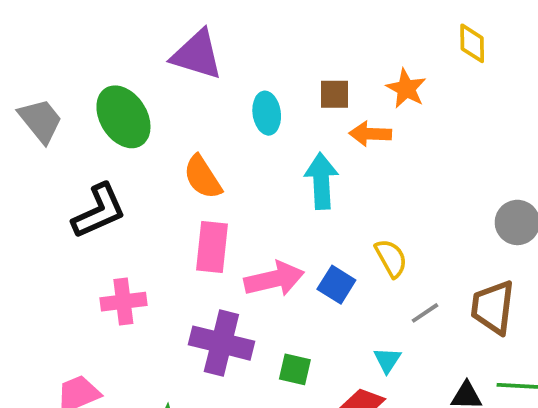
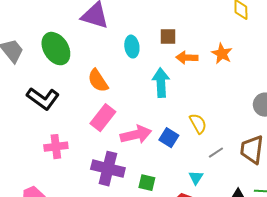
orange star: (406, 89) -> (222, 54), moved
black L-shape: (99, 211) -> (43, 99), turned 60
pink rectangle: (212, 247) -> (103, 118), turned 32

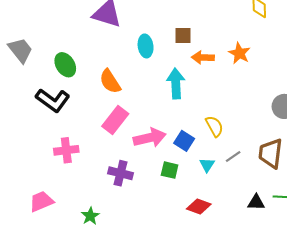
green ellipse: (56, 49) -> (65, 65), moved, size x0.7
purple cross: (108, 169) -> (121, 173), size x0.7
cyan triangle: (196, 178) -> (207, 165), moved
green square: (147, 183) -> (170, 170), moved

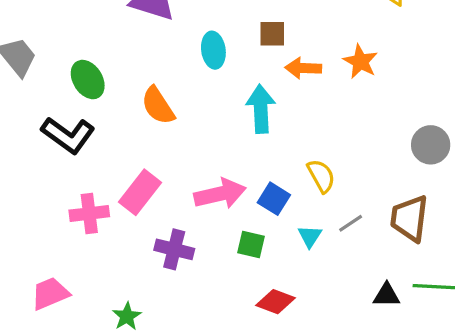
pink rectangle: (115, 120) -> (140, 192), moved
red diamond: (199, 207) -> (275, 302), moved

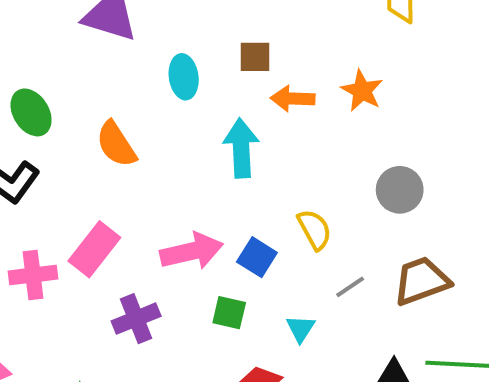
gray circle: (431, 145) -> (400, 190), moved
brown trapezoid: (409, 218) -> (422, 281), turned 63
cyan triangle: (310, 236) -> (301, 329), moved
purple cross: (174, 249) -> (136, 319), turned -36

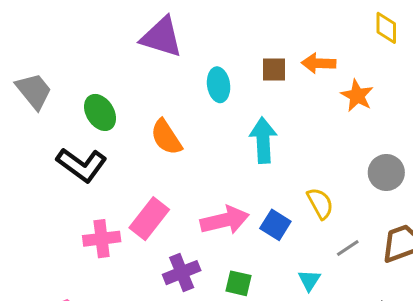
orange arrow: (293, 99) -> (319, 63), moved
green square: (229, 313) -> (239, 283), moved

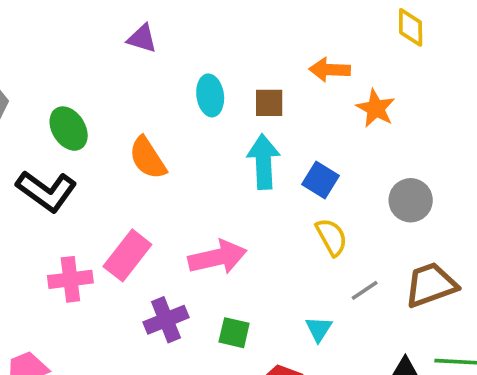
purple triangle: (162, 37) -> (142, 38), size x0.6
brown square: (274, 69) -> (269, 103), moved
blue square: (275, 225) -> (320, 180), moved

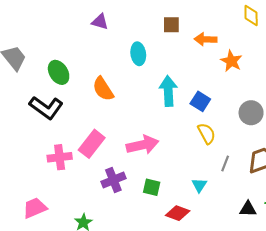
brown square: (269, 103) -> (171, 25), moved
gray line: (365, 290) -> (225, 163), turned -35

